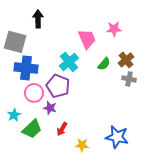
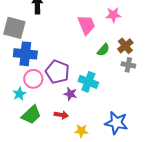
cyan cross: (69, 62) -> (88, 82), moved, turned -30
purple star: (50, 108) -> (70, 94), moved
cyan star: (14, 115) -> (19, 94), moved
red arrow: (62, 129) -> (61, 115), turned -112

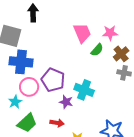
pink star: (113, 15) -> (110, 33), moved
green semicircle: (103, 50) -> (97, 50), moved

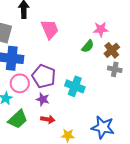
pink trapezoid: (82, 33) -> (50, 29), moved
purple star: (66, 102) -> (43, 99), moved

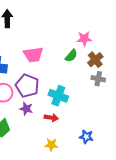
pink trapezoid: (50, 29) -> (33, 55), moved, turned 105
red arrow: (48, 119) -> (51, 118), moved
blue star: (103, 127) -> (86, 137), size x0.6

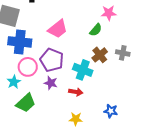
pink trapezoid: (33, 55) -> (58, 29), turned -30
brown cross: (95, 60) -> (100, 55), moved

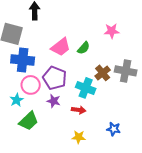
green semicircle: (96, 30) -> (84, 48), moved
gray cross: (123, 53) -> (126, 71), size x1.5

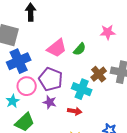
blue cross: (23, 60) -> (19, 61), turned -30

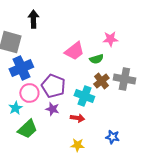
pink trapezoid: (57, 48) -> (74, 51), moved
green semicircle: (80, 49) -> (96, 59), moved, turned 32

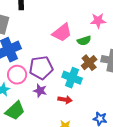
purple pentagon: (53, 86) -> (41, 68), turned -30

